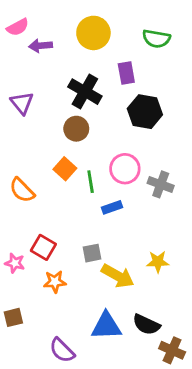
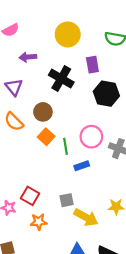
purple arrow: (41, 46) -> (28, 57), moved
brown circle: (76, 129) -> (43, 112), moved
orange semicircle: (22, 190) -> (14, 122), moved

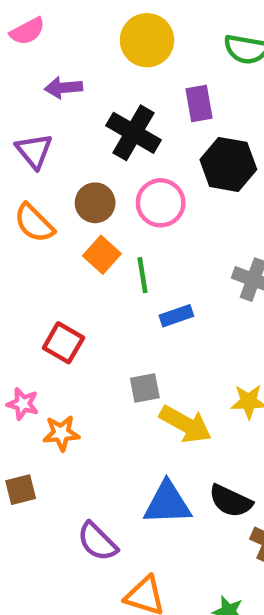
pink circle: (91, 137) -> (161, 203), moved
red square: (30, 196) -> (63, 343), moved
orange star: (39, 222) -> (61, 433), moved

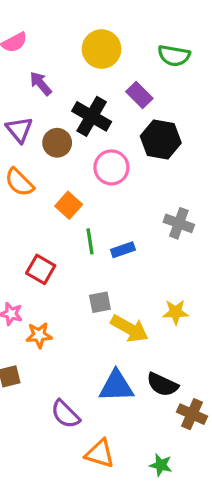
purple arrow: (63, 88) -> (41, 84), turned 55
purple rectangle: (199, 103) -> (139, 95), turned -35
brown circle: (95, 203) -> (57, 143), moved
green line: (143, 275) -> (90, 241), moved

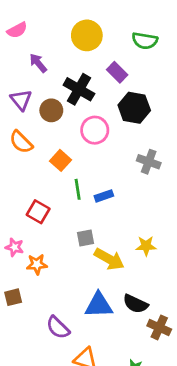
gray cross: (179, 223) -> (149, 162), moved

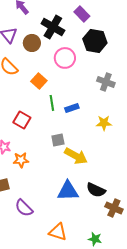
yellow star: (146, 246) -> (104, 123), moved
purple semicircle: (58, 327) -> (24, 208), moved

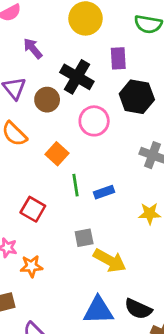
purple rectangle: (82, 14) -> (118, 58), turned 42

